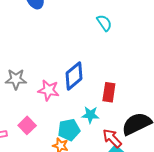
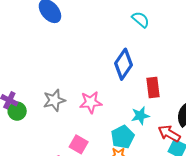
cyan semicircle: (104, 23) -> (141, 20), moved
blue diamond: (74, 76) -> (124, 64), moved

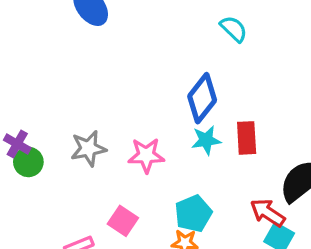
cyan star: (140, 116) -> (206, 140), moved

